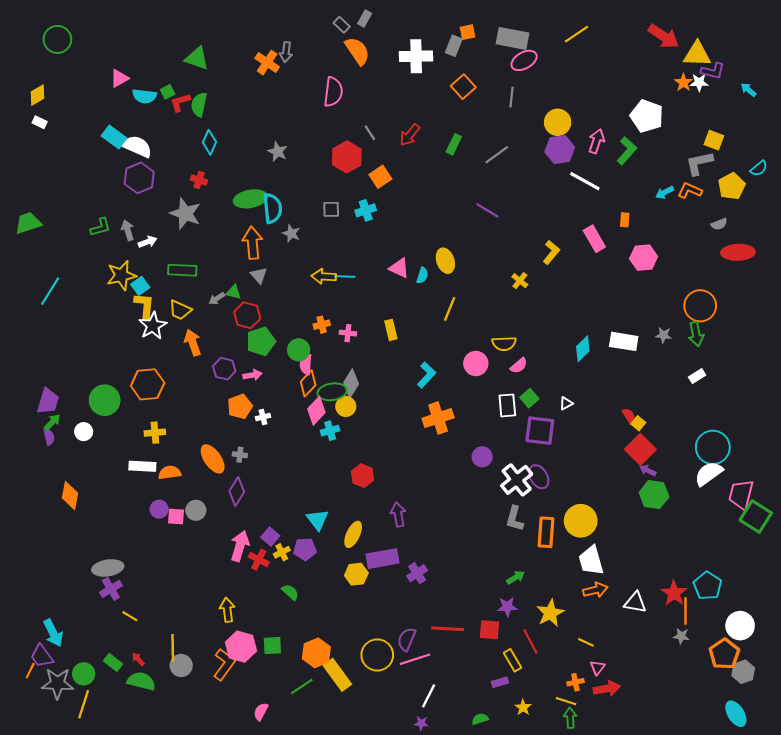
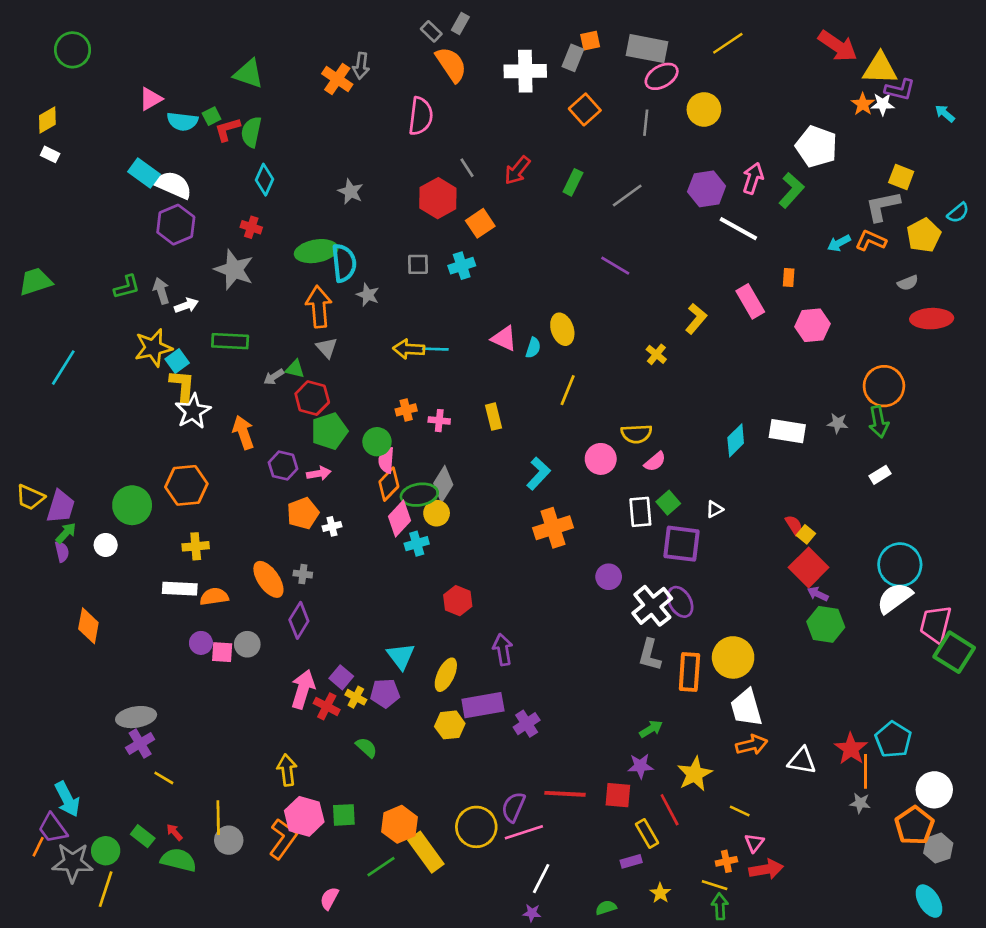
yellow circle: (558, 122) -> (704, 109), moved
yellow trapezoid: (180, 310) -> (30, 497), moved
yellow cross: (282, 552) -> (356, 697), turned -35

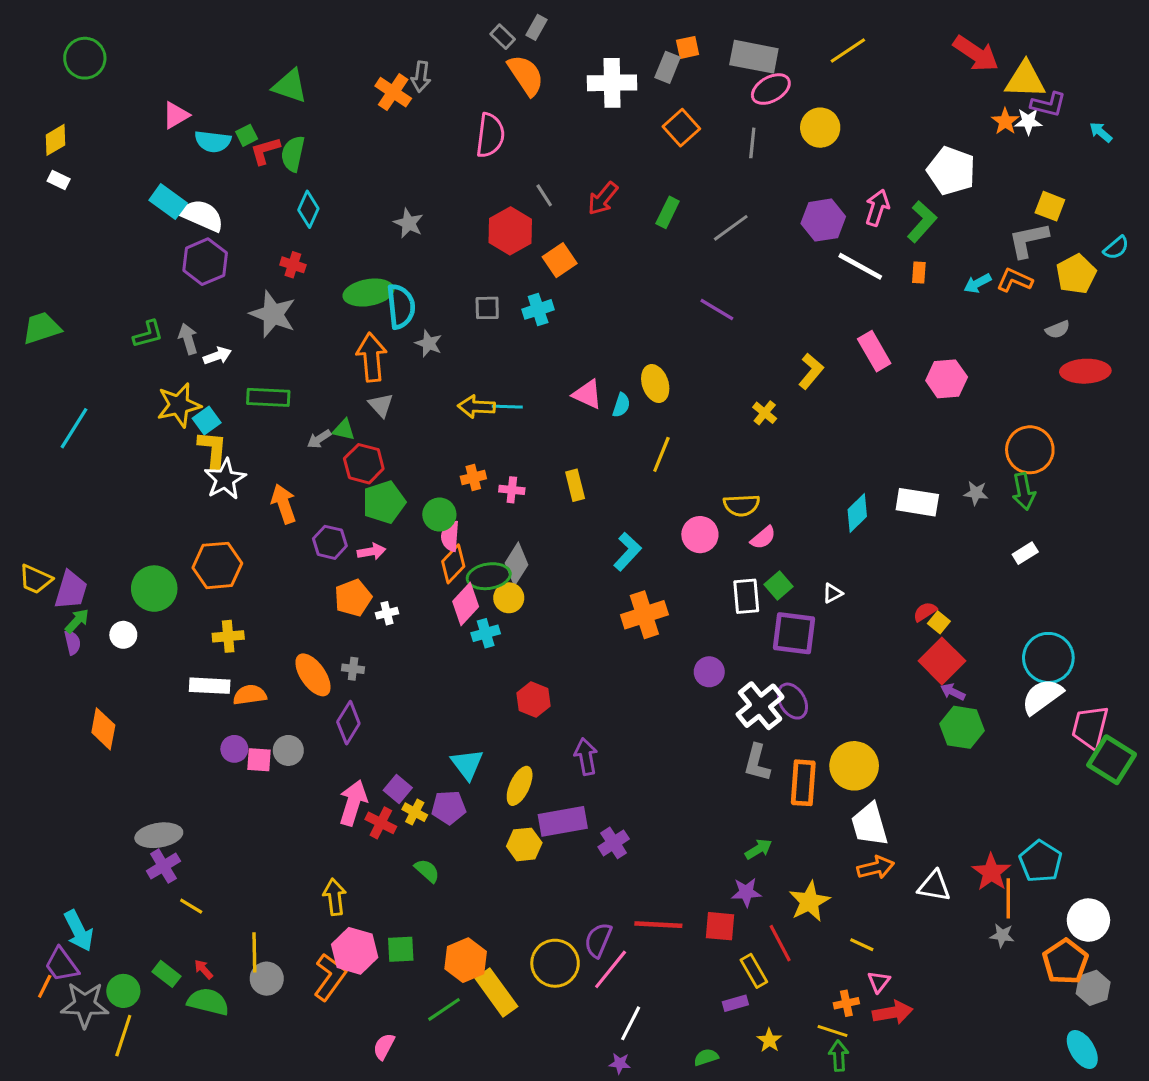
orange rectangle: (789, 278) -> (919, 272), moved
red semicircle: (794, 525) -> (925, 612), turned -90
pink line: (524, 832) -> (611, 969), turned -33

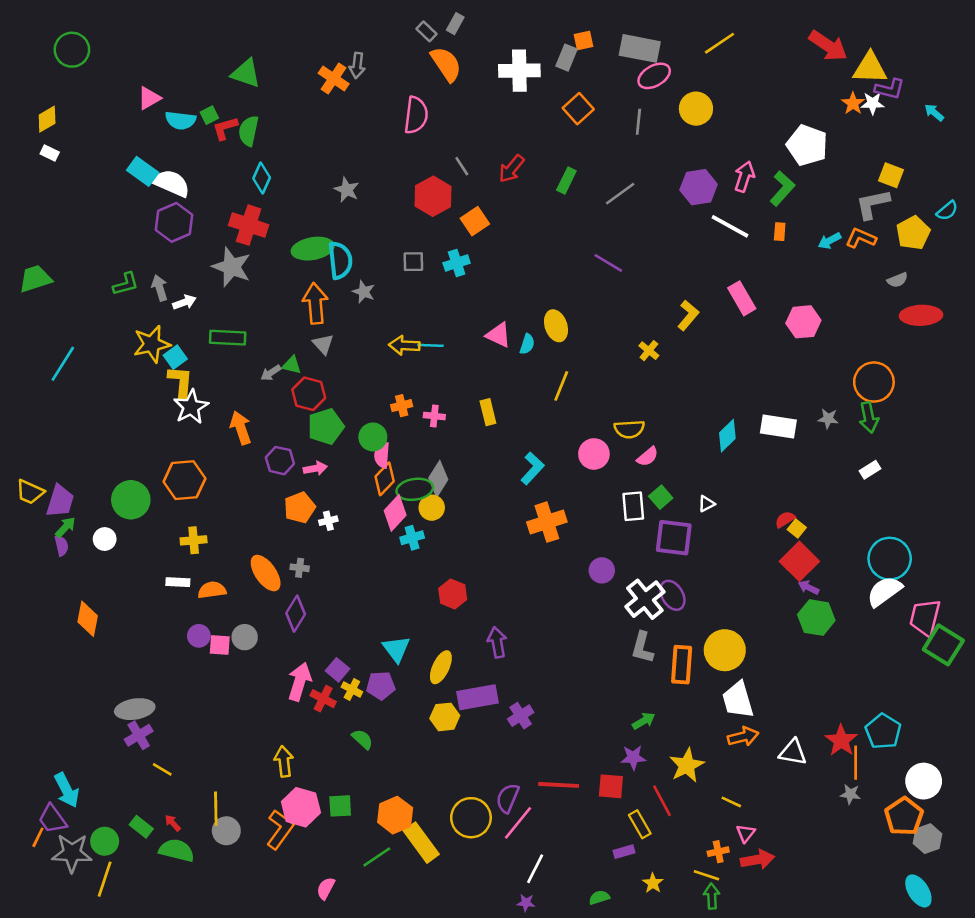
red cross: (293, 265) -> (249, 225), size x1.8
white rectangle: (210, 686) -> (178, 582), size x0.7

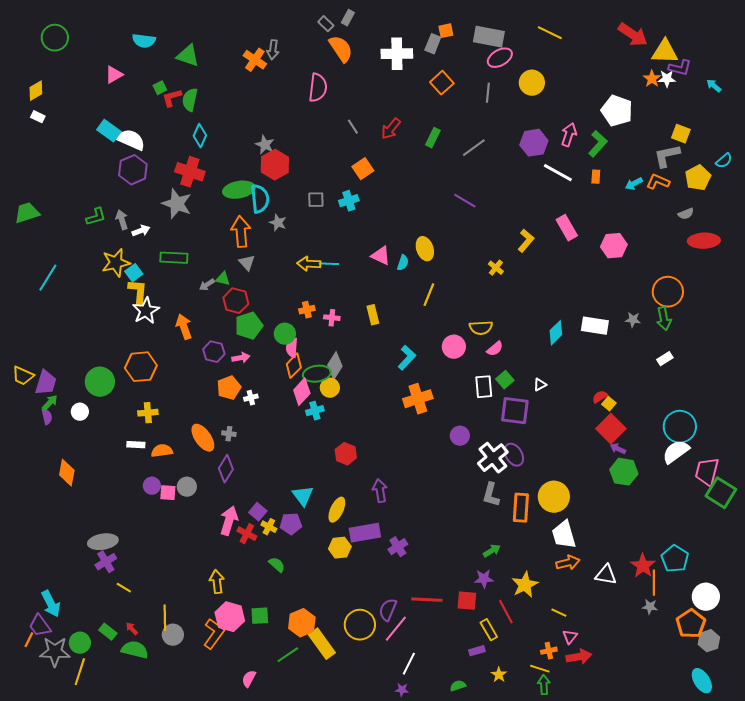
yellow line: (720, 43) -> (550, 33), turned 60
cyan semicircle: (181, 120) -> (144, 41), moved
red hexagon: (433, 196) -> (275, 165), moved

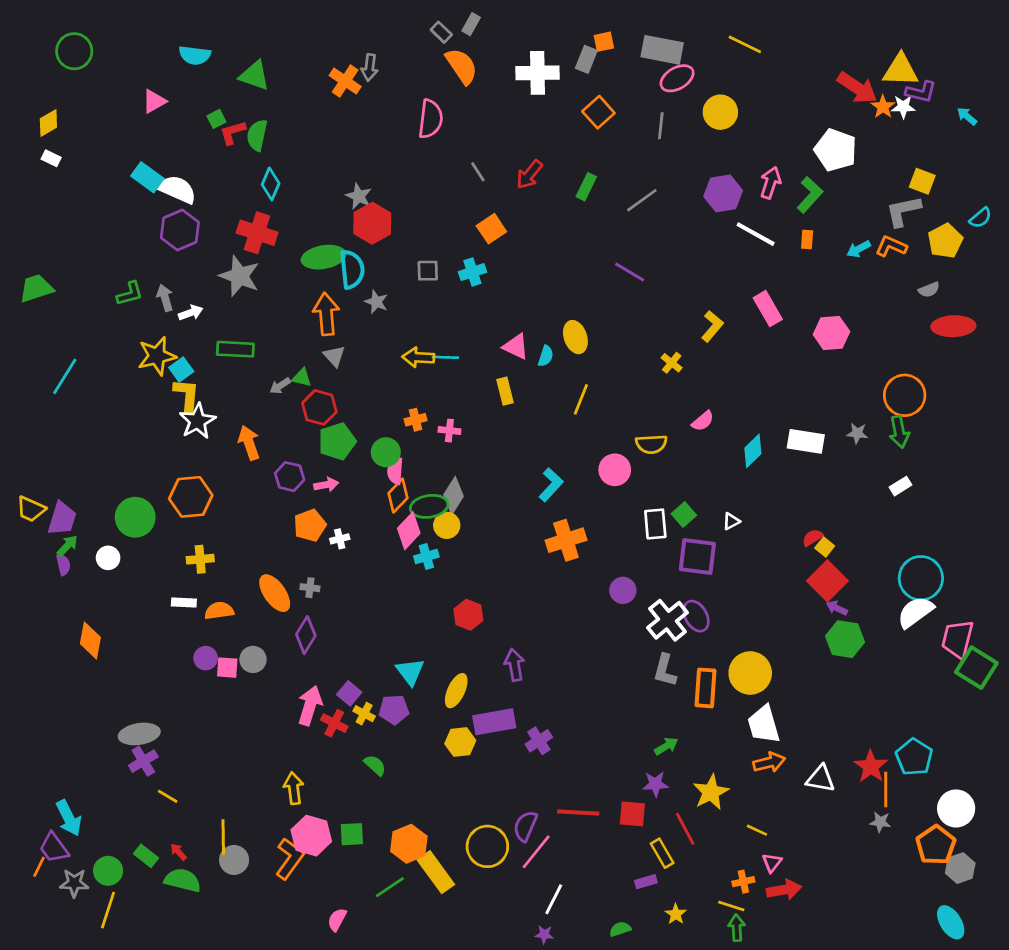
red arrow: (633, 35) -> (857, 88), moved
yellow rectangle: (373, 315) -> (505, 391), moved
pink semicircle: (495, 349) -> (703, 421), moved
gray star: (55, 652) -> (74, 883), size x0.7

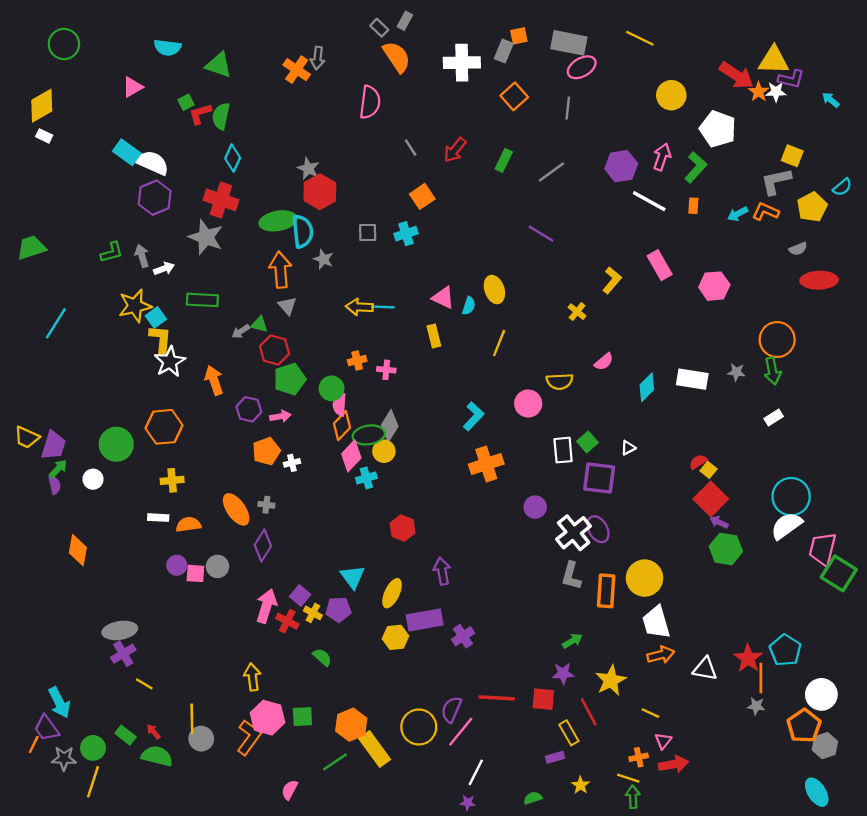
yellow circle: (720, 112) -> (671, 95), moved
yellow diamond: (48, 123) -> (42, 106), size x1.4

